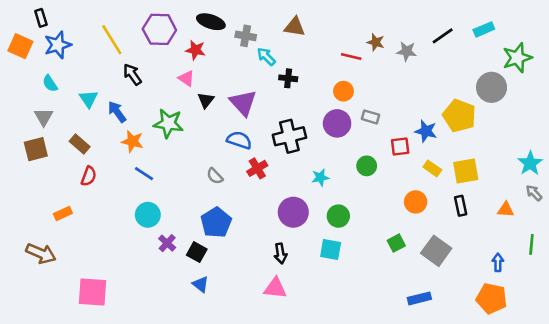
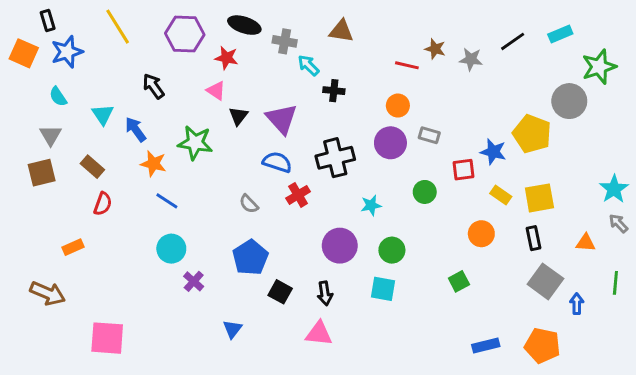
yellow line: (112, 40) -> (118, 27), moved
gray square: (436, 251) -> (545, 281), moved
black square: (197, 252) -> (280, 292), moved
blue triangle: (201, 284) -> (232, 329), turned 30
orange pentagon: (492, 298) -> (542, 345), moved

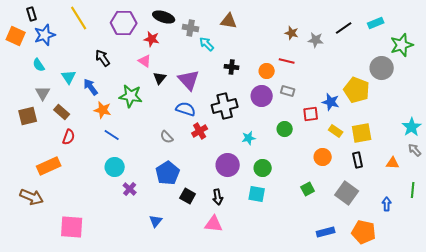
red line: (407, 65) -> (287, 61), moved
black cross: (334, 91) -> (232, 67), moved
gray triangle: (51, 135) -> (43, 93), moved
orange rectangle: (73, 247) -> (49, 166), size x1.6
gray square: (545, 281) -> (347, 193), moved

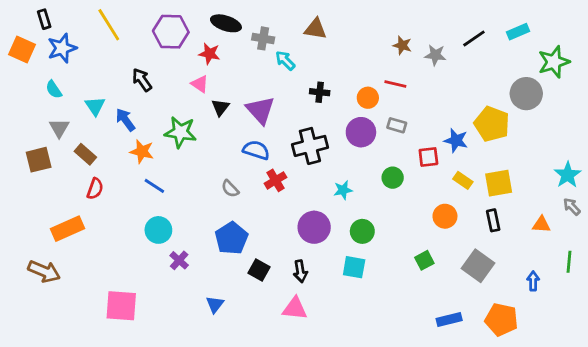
pink square: (72, 227) -> (121, 306), moved

